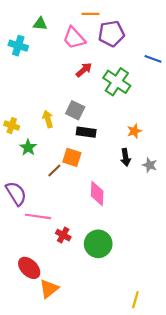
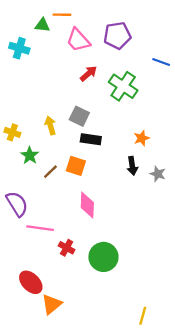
orange line: (91, 14) -> (62, 15), moved
brown line: (54, 170) -> (50, 172), moved
pink diamond: (97, 193) -> (87, 205), moved

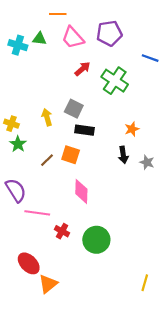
green triangle: (42, 25) -> (39, 39), moved
green star: (30, 155) -> (18, 144), moved
yellow line: (143, 316) -> (145, 283), moved

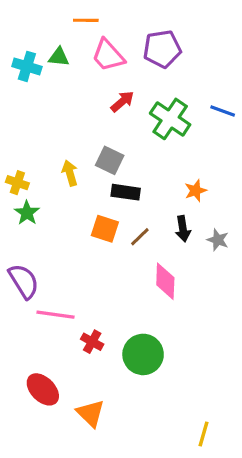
blue line: (150, 58) -> (223, 111), moved
brown line: (47, 160) -> (140, 237), moved
pink diamond: (81, 191) -> (165, 281), moved
yellow line: (145, 283) -> (204, 434), moved
orange triangle: (48, 284) -> (91, 413), moved, turned -36

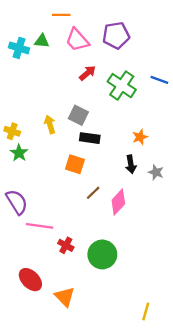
brown line: (140, 237) -> (93, 193), moved
pink diamond: (165, 281) -> (118, 202), turned 40

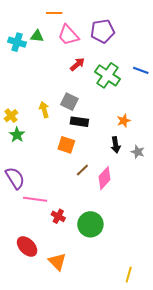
yellow cross: (12, 131) -> (11, 116), turned 32

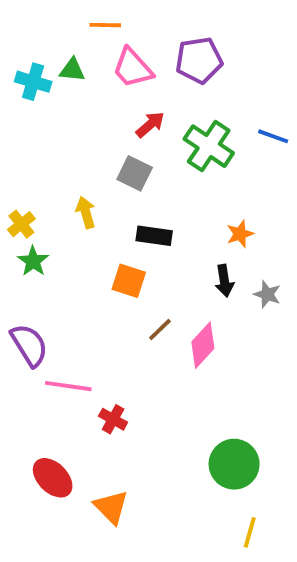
gray square: (69, 102) -> (135, 173), moved
green circle: (90, 224) -> (234, 464), moved

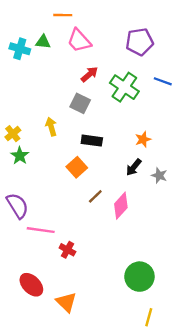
purple pentagon: (199, 60) -> (139, 42), moved
orange square: (129, 281) -> (77, 167), turned 30
black arrow: (224, 281) -> (134, 167), turned 48

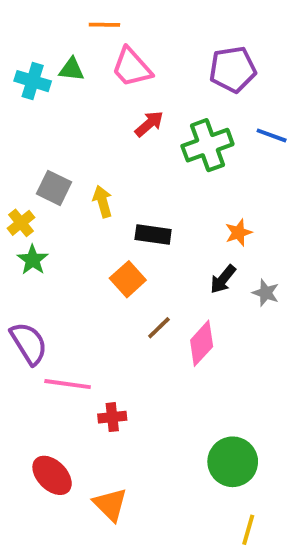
green cross: (124, 87) -> (207, 145), turned 36
gray square: (80, 103) -> (54, 188), moved
yellow arrow: (51, 127) -> (103, 201), moved
red cross: (67, 250) -> (112, 417), turned -35

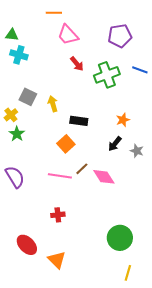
green triangle: (71, 69) -> (12, 35), moved
cyan cross: (33, 81) -> (19, 55), moved
red arrow: (149, 124) -> (77, 64), turned 91
pink diamond: (202, 343) -> (104, 177), turned -75
pink line: (68, 384) -> (60, 176), moved

